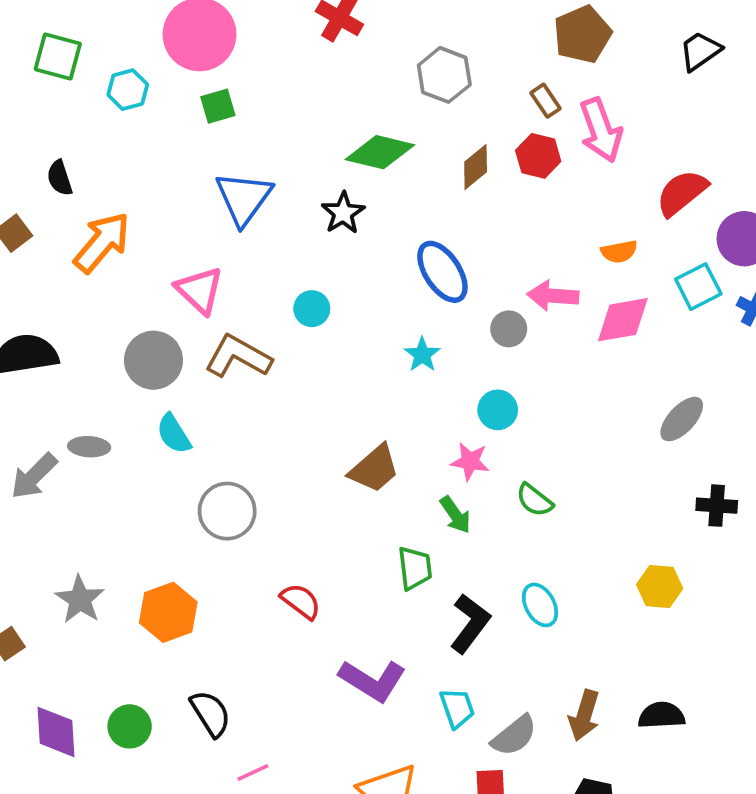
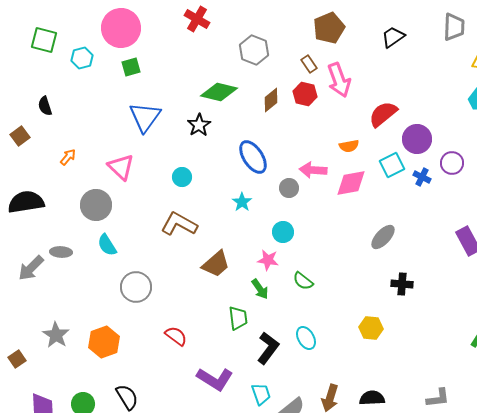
orange arrow: (102, 242) -> (68, 157), moved, size x0.5
brown L-shape: (238, 356) -> (179, 224), moved

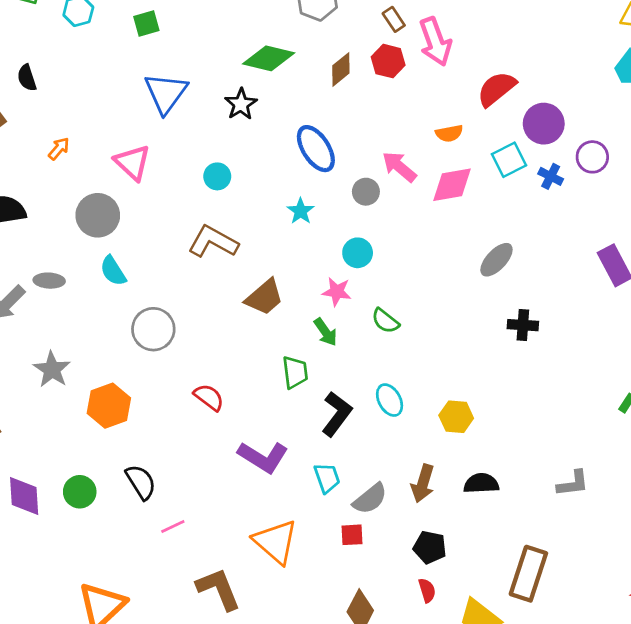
pink arrow: (313, 170) -> (399, 167), turned 36
yellow hexagon: (371, 328) -> (456, 417), moved
gray star: (56, 335) -> (52, 369), moved

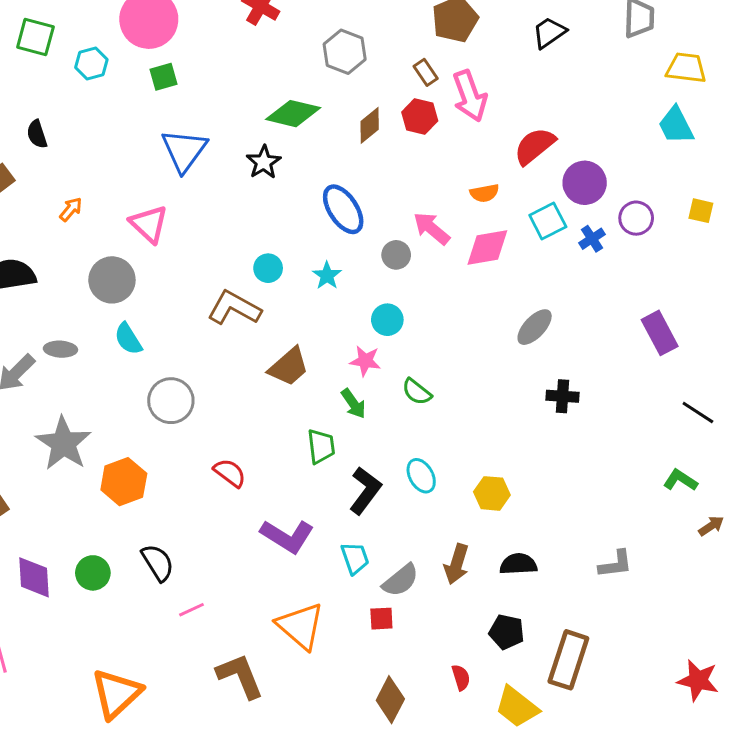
cyan circle: (217, 176) -> (268, 268), moved
blue cross: (551, 176) -> (592, 239), turned 30
gray star: (52, 369) -> (63, 443), size x1.4
black pentagon: (430, 547) -> (507, 632), moved

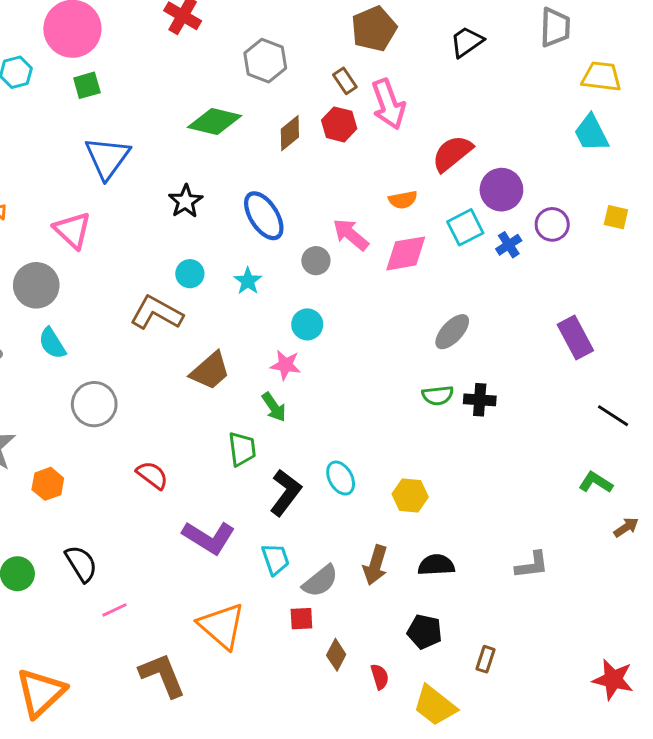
black star: (264, 162) -> (186, 201), moved
green semicircle: (417, 392) -> (438, 395), moved, turned -44
orange hexagon: (124, 482) -> (48, 484), size x0.7
brown rectangle: (568, 660) -> (486, 659), size x0.5
brown diamond: (390, 700) -> (336, 655), moved, size x0.7

